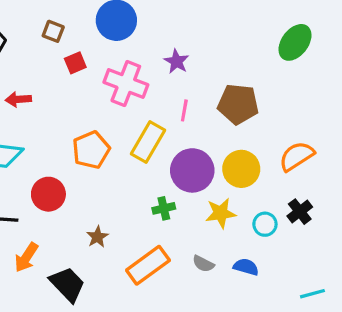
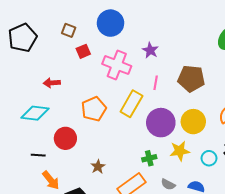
red arrow: (18, 99) -> (52, 83), moved
green cross: (164, 208) -> (149, 158), moved
orange arrow: (26, 257) -> (51, 180), turned -72

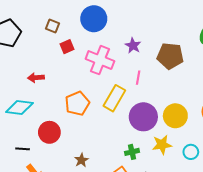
brown pentagon: (191, 79) -> (170, 56), moved

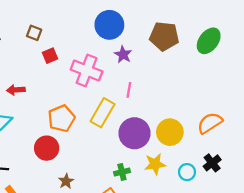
blue circle: (94, 19) -> (109, 25), moved
brown pentagon: (170, 56) -> (164, 36), moved
red circle: (49, 132) -> (47, 148), moved

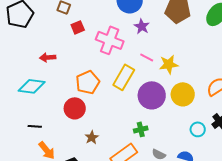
pink line: (129, 90) -> (147, 57), turned -72
yellow star: (155, 164) -> (169, 64), moved

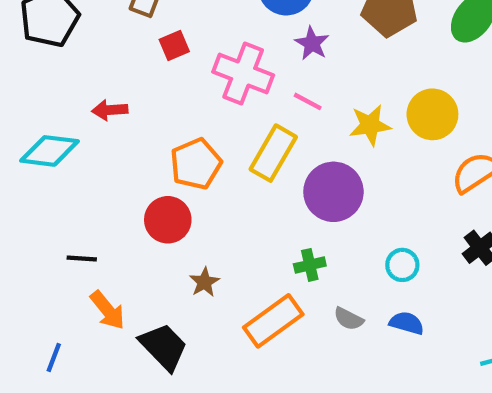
pink line: (147, 57) -> (308, 101), moved
cyan diamond: (32, 86) -> (49, 151), moved
yellow circle: (183, 94) -> (432, 114), moved
cyan circle: (198, 129) -> (402, 265), moved

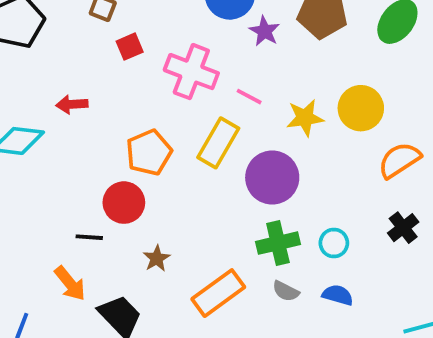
purple star: (312, 43) -> (265, 31), moved
black line: (82, 259) -> (89, 237), moved
green cross: (310, 265) -> (278, 243), moved, size x1.5

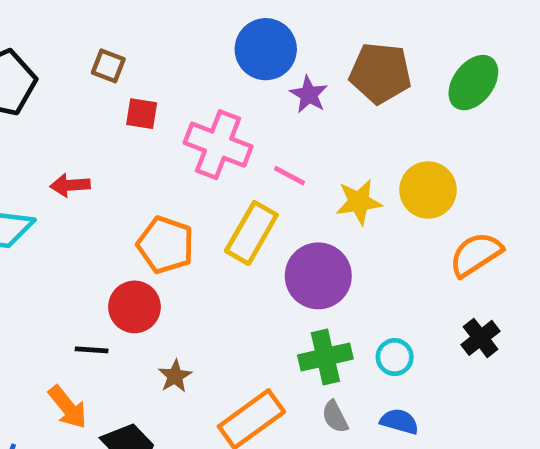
red square: (130, 47) -> (142, 114), turned 32
orange pentagon: (149, 152) -> (166, 245), turned -30
gray semicircle: (286, 291) -> (335, 417), turned 36

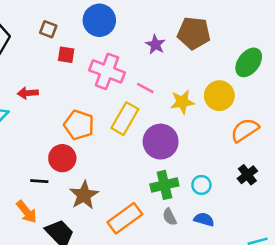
blue circle: (266, 49) -> (99, 20), moved
green ellipse: (473, 83) -> (249, 62), moved
brown star: (175, 376) -> (84, 195), size x1.6

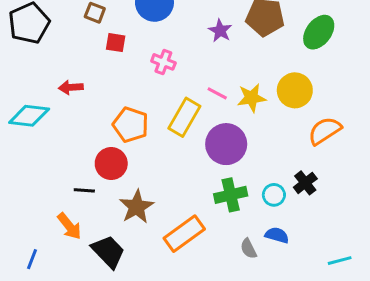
green ellipse: (249, 62) -> (319, 32), moved
pink cross: (107, 71) -> (163, 62), size x0.6
pink line: (145, 88) -> (217, 93), moved
black cross: (247, 175) -> (305, 183), moved
gray semicircle: (170, 217) -> (249, 249), moved

